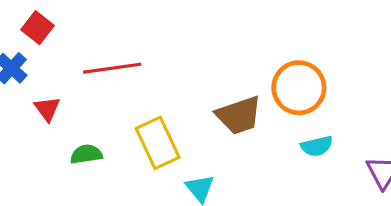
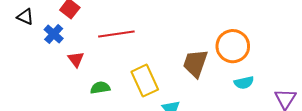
brown trapezoid: (239, 115) -> (195, 63), turned 128

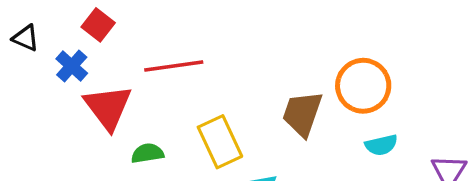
red triangle: (76, 59) -> (108, 107), size x1.8

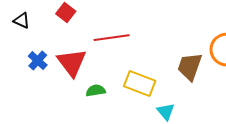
blue cross: (72, 66) -> (38, 61), moved
yellow rectangle: (220, 142) -> (140, 84), turned -44

